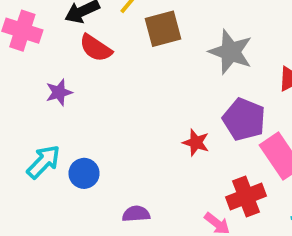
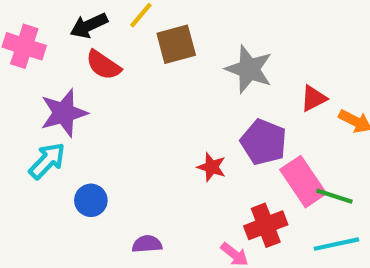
purple star: (59, 92) -> (64, 113), size x1.6
cyan arrow: (44, 162) -> (47, 161), moved

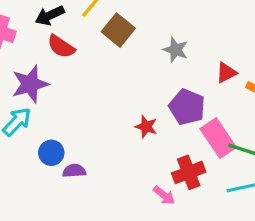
brown square: (176, 44) -> (118, 30), turned -36
gray star: (249, 69) -> (176, 50), size x0.7
purple semicircle: (147, 244) -> (74, 171), moved

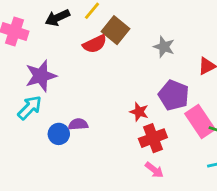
red semicircle: (61, 46) -> (95, 44), moved, turned -60
purple semicircle: (74, 171) -> (78, 124), moved
red cross: (189, 172) -> (153, 138), moved

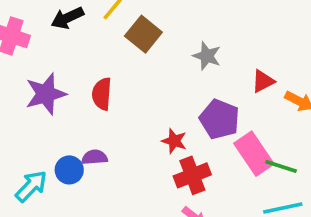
red semicircle: (95, 44) -> (102, 94), moved, turned 120
cyan arrow: (30, 108) -> (31, 186), moved

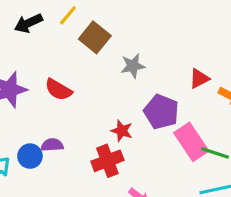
gray star: (207, 56) -> (133, 66), moved, turned -30
red semicircle: (102, 94) -> (58, 90), turned -64
red cross: (192, 175) -> (107, 161), moved

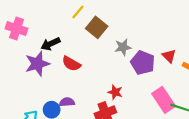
black arrow: (28, 23) -> (50, 44), moved
red triangle: (199, 79) -> (169, 56), turned -48
purple pentagon: (161, 112) -> (143, 63), moved

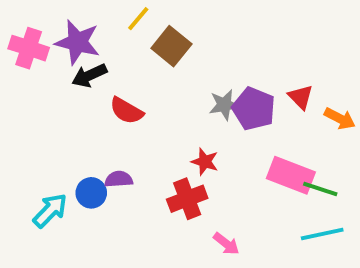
gray star: (123, 47) -> (224, 105), moved
purple star: (37, 64) -> (78, 42), moved, turned 30
pink rectangle: (164, 100) -> (291, 175), turned -35

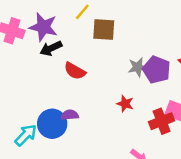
brown square: (171, 46) -> (104, 29), turned -35
blue circle: (91, 193) -> (52, 124), size x1.5
red cross: (187, 199) -> (162, 121), moved

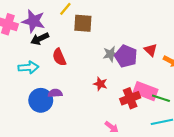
red semicircle: (75, 71) -> (59, 57), turned 36
cyan arrow: (26, 135) -> (28, 67), moved, turned 42

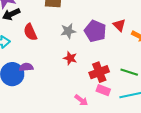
gray star: (111, 54) -> (68, 31), moved
pink rectangle: (146, 91) -> (103, 90), moved, size x0.6

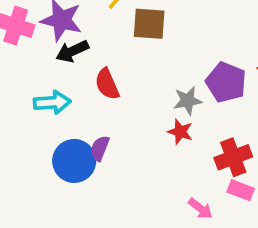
gray star: (68, 31) -> (188, 101), moved
purple semicircle: (26, 67) -> (100, 148), turned -64

